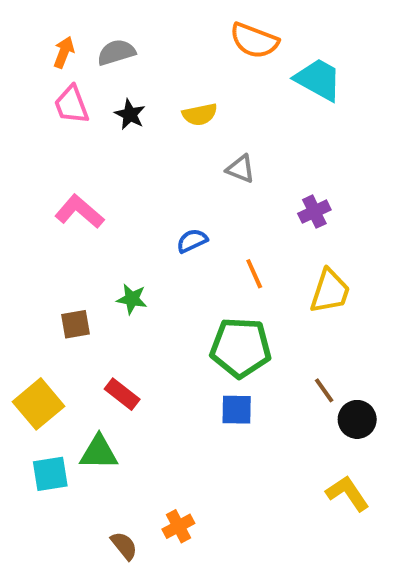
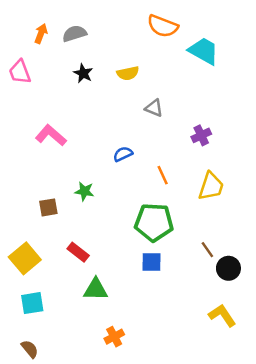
pink trapezoid: (72, 105) -> (20, 72), moved
green triangle: (99, 452) -> (96, 289), moved
brown semicircle: (124, 546) -> (30, 349), moved

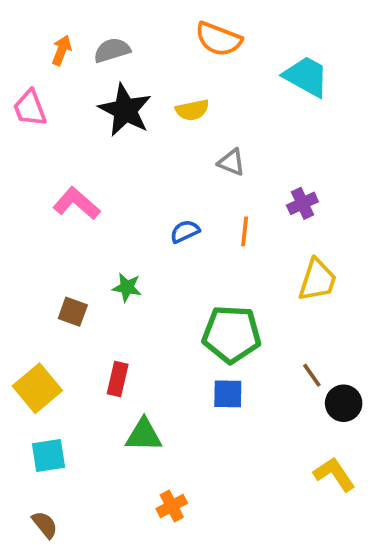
orange semicircle: (163, 26) -> (218, 39), moved
black star: (83, 73) -> (125, 110), size x1.8
orange line: (163, 175) -> (245, 231), moved, turned 30
brown square: (48, 207) -> (73, 312), turned 30
red rectangle: (78, 252) -> (118, 379), turned 65

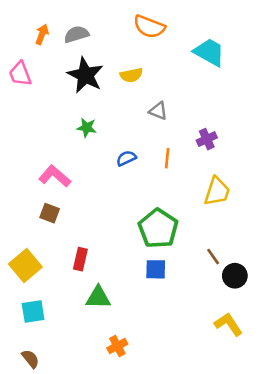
pink L-shape: (77, 203) -> (55, 176), moved
green star: (127, 287) -> (87, 128), moved
green pentagon: (232, 334) -> (158, 228), turned 30

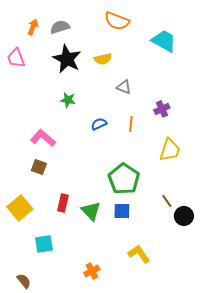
green triangle: (98, 297) -> (91, 211), moved, turned 45
cyan square: (33, 311) -> (44, 244), moved
yellow L-shape: (228, 324) -> (139, 254), moved

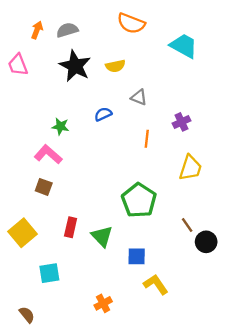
green star: (68, 100) -> (60, 126), moved
blue semicircle: (99, 124) -> (103, 114), moved
blue square: (122, 211) -> (137, 256), moved

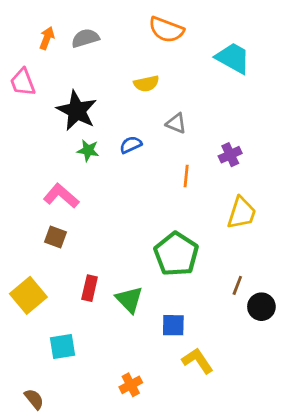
black star: (75, 66) -> (77, 111), moved
green star: (60, 126) -> (88, 150), moved
brown line: (187, 225) -> (237, 285), turned 56

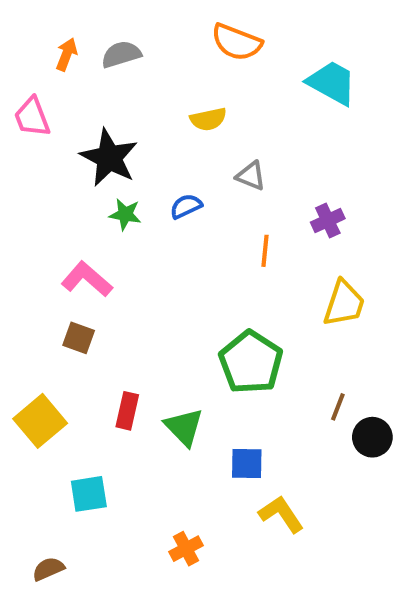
brown semicircle: (34, 399) -> (48, 569), turned -75

